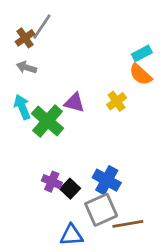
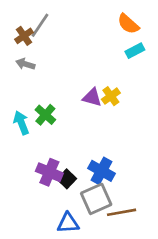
orange semicircle: (141, 75) -> (128, 24), moved
purple triangle: (74, 103) -> (92, 97), moved
cyan arrow: (22, 107) -> (21, 123), moved
green cross: (48, 121) -> (45, 115), size x0.7
purple cross: (52, 182) -> (49, 172), size x1.4

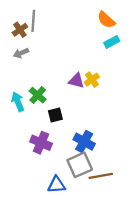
gray line: (40, 25) -> (33, 21), turned -30
gray arrow: (25, 64) -> (21, 53), turned -40
black square: (67, 179) -> (55, 115), moved, turned 32

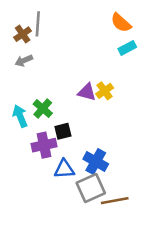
purple cross: (41, 143) -> (44, 145), moved, turned -35
blue triangle: (56, 185) -> (64, 169), moved

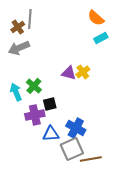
gray arrow: (24, 61) -> (19, 48), size x1.5

